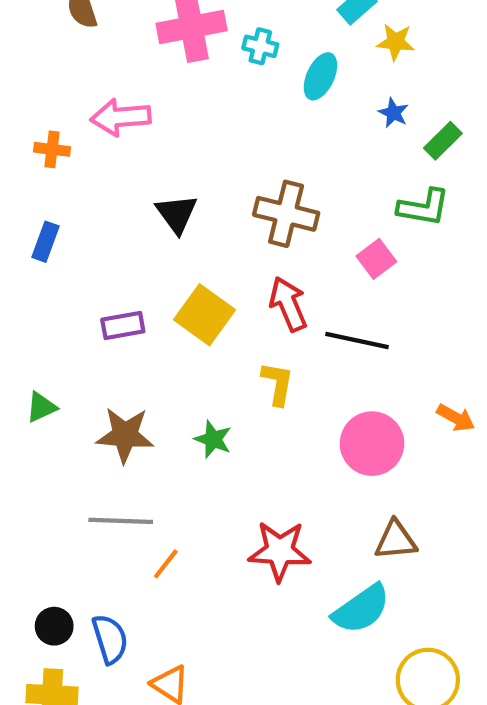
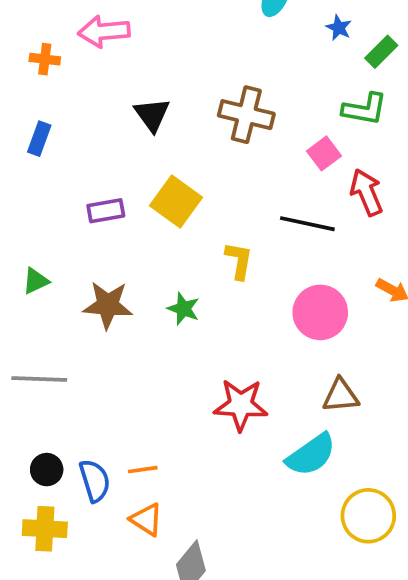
red arrow: (288, 304) -> (366, 192), moved
gray line: (121, 521) -> (39, 379), moved
orange line: (166, 564) -> (143, 470), moved, turned 44

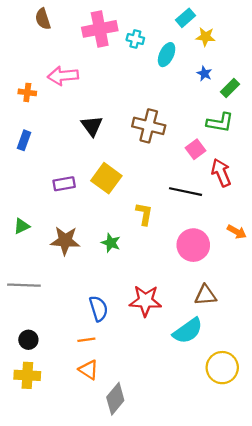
blue semicircle: (95, 481) -> (99, 309), moved

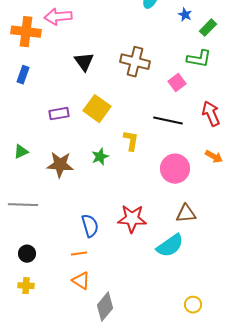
orange cross: (27, 92) -> (26, 32), size x1.8
red arrow: (221, 173) -> (211, 114), moved
green star: (111, 243) -> (100, 157), moved, turned 30
yellow circle: (222, 368) -> (193, 305), moved, size x0.6
yellow cross: (27, 375) -> (26, 286), size x0.7

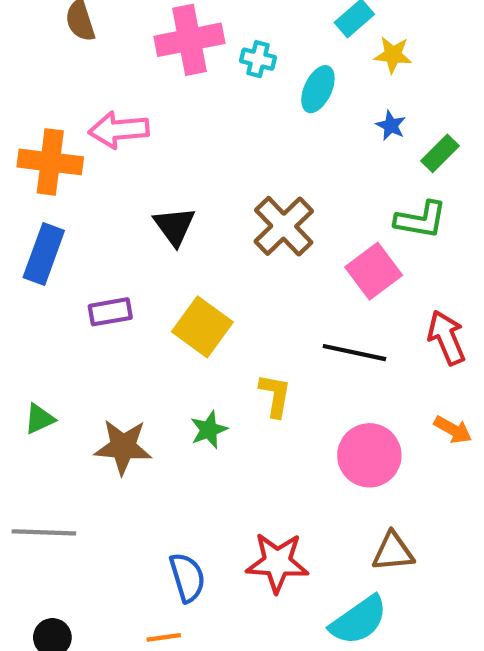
brown cross: (135, 62) -> (284, 226), turned 32
blue rectangle: (23, 75) -> (44, 254), size x1.5
pink square: (177, 83) -> (374, 271), size x1.4
purple rectangle: (59, 114) -> (110, 312), moved

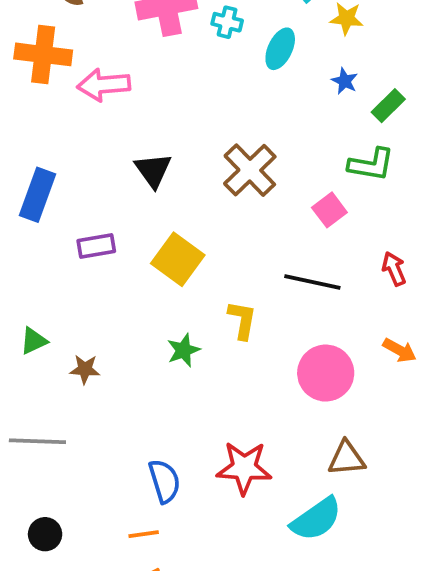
orange cross: (50, 162) -> (43, 54), moved
pink square: (374, 271) -> (329, 210), size x0.7
red arrow: (446, 338) -> (394, 269), size x0.7
brown star: (123, 447) -> (85, 369), moved, size x0.6

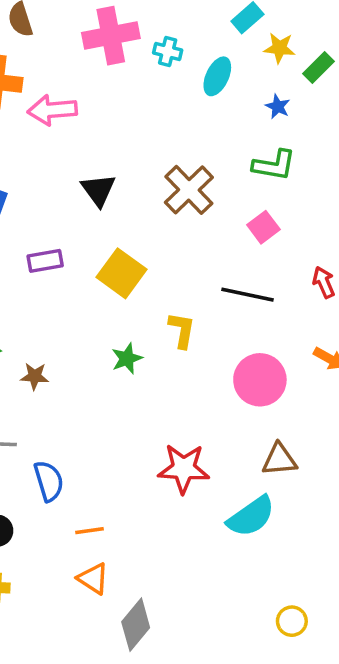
green rectangle: (388, 106) -> (318, 67), moved
green L-shape: (371, 164) -> (274, 165), moved
blue semicircle: (164, 481) -> (49, 481), moved

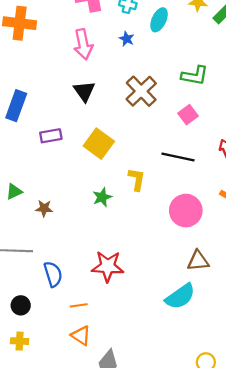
blue star: (278, 107) -> (127, 39), moved
pink arrow: (52, 110) -> (83, 44), moved, turned -96
red star: (184, 469) -> (108, 266), moved

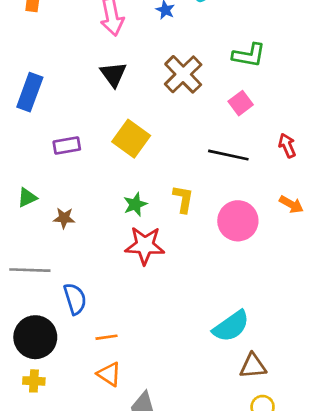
purple rectangle: (51, 136) -> (67, 146), moved
yellow L-shape: (137, 179) -> (183, 199), moved
brown triangle: (198, 261) -> (253, 366), moved
red star: (108, 266) -> (145, 245), moved
black circle: (21, 305) -> (35, 337), size x1.8

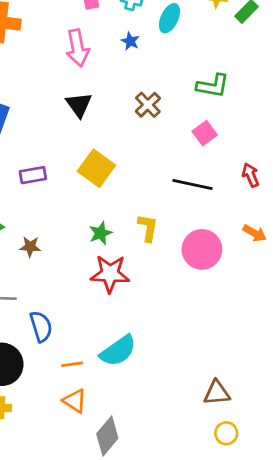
brown cross: (183, 74) -> (148, 105), size x0.7
cyan semicircle: (231, 326) -> (118, 351), moved

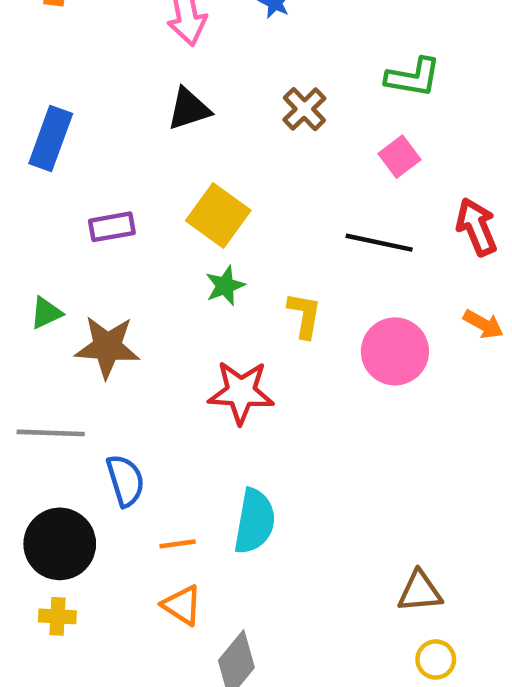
black triangle: (79, 105) -> (189, 109), turned 48
red arrow: (251, 175) -> (477, 227), size x1.4
green star: (101, 233) -> (225, 286), moved
brown star: (30, 247) -> (107, 347), size x1.8
cyan semicircle: (118, 351) -> (255, 521), turned -45

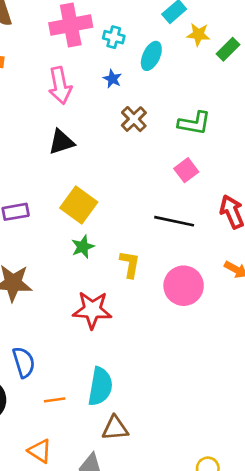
brown cross: (304, 109) -> (134, 119), moved
brown triangle: (420, 592) -> (115, 428), moved
orange triangle: (182, 605) -> (40, 451), moved

